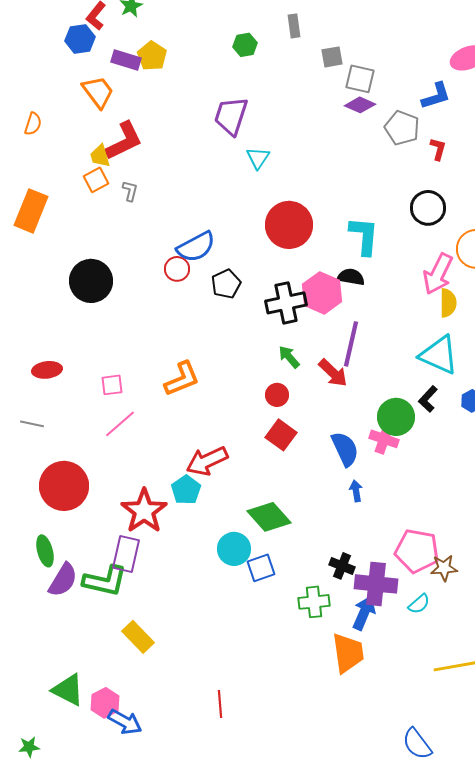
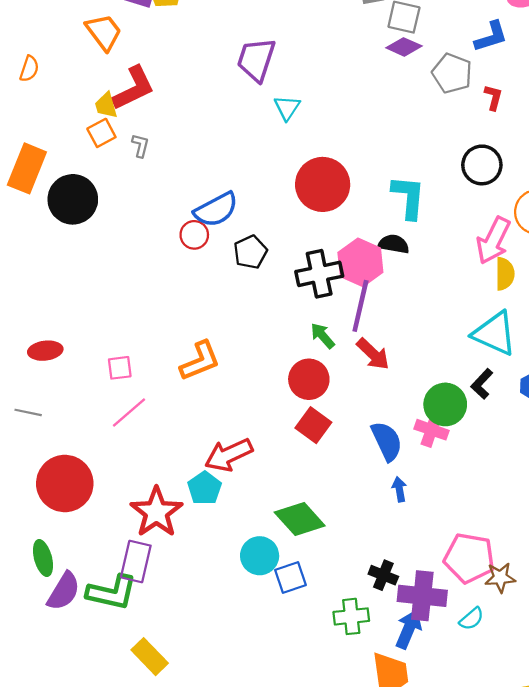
black circle: (91, 281) -> (73, 199), moved
purple line: (351, 344) -> (360, 306), moved
red circle: (277, 395) -> (309, 379), size x1.5

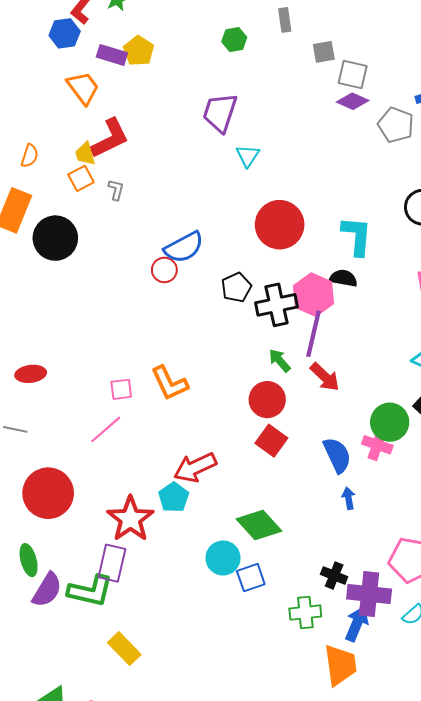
orange semicircle: (29, 69) -> (30, 156), moved
black pentagon: (250, 252) -> (236, 287), moved
orange L-shape: (200, 361) -> (170, 383), turned 87
pink square: (120, 368) -> (121, 389), moved

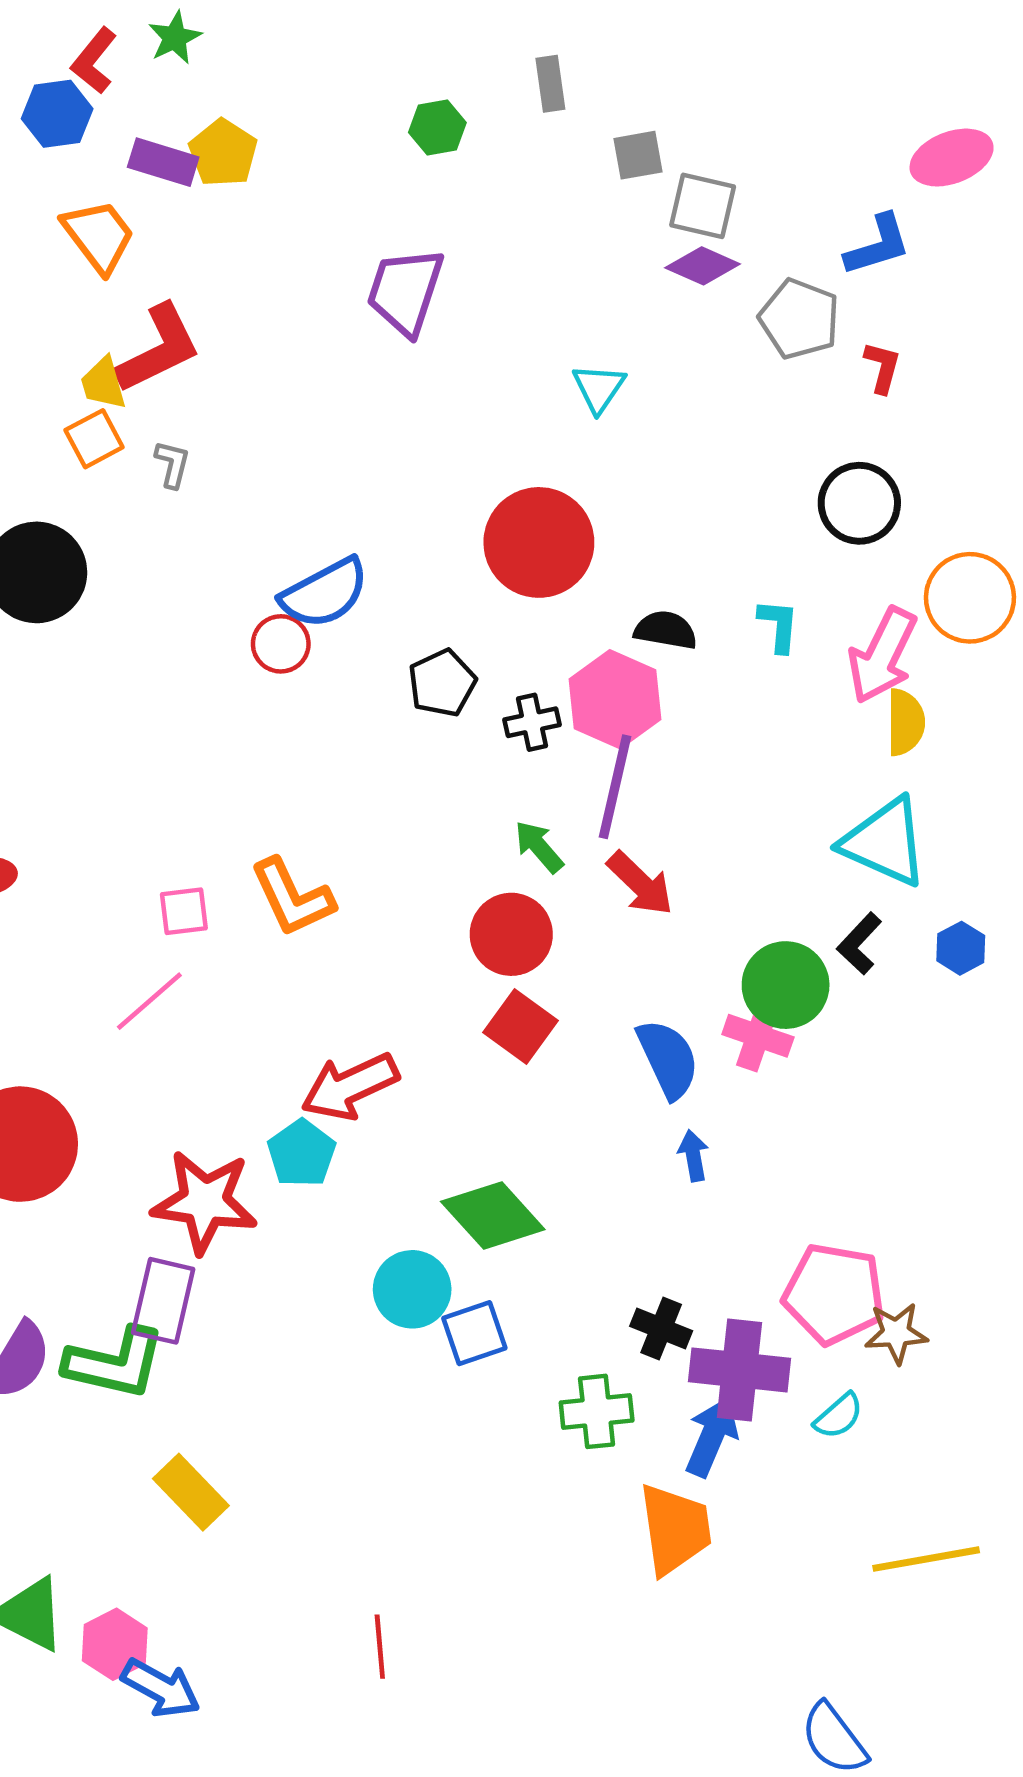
cyan triangle: (248, 156) -> (599, 388), moved
cyan L-shape: (357, 236) -> (779, 625), moved, size x0.6
black semicircle: (343, 278) -> (666, 630), moved
black cross: (276, 305) -> (532, 722), size x0.6
red star: (130, 519) -> (205, 1202), turned -30

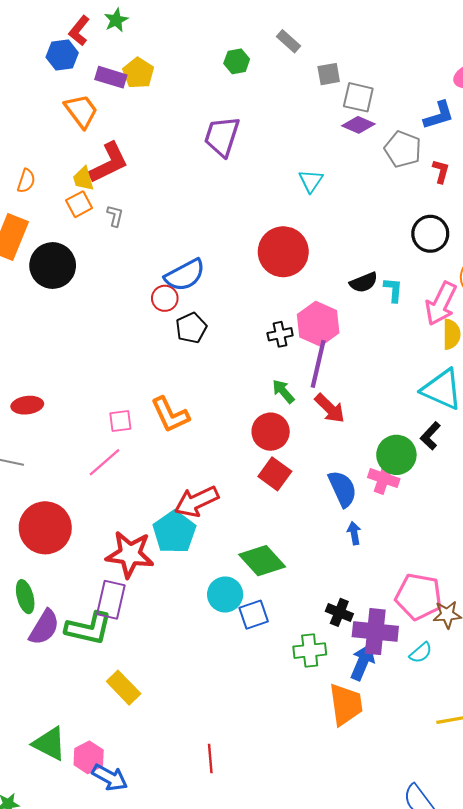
gray rectangle: (550, 84) -> (289, 41), turned -40
black semicircle: (666, 630) -> (364, 282), moved, turned 148
black pentagon: (442, 683) -> (191, 328), moved
cyan pentagon: (301, 1153) -> (174, 532), size x1.4

